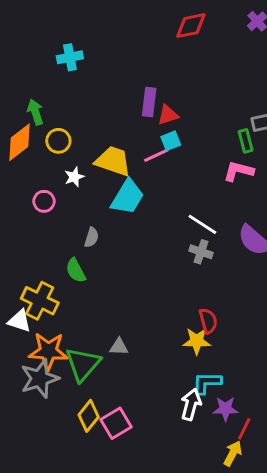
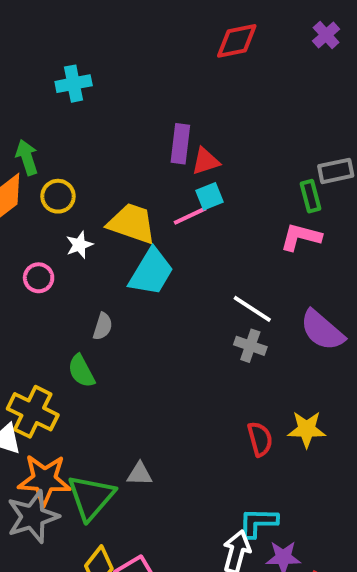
yellow star: (197, 341) -> (307, 429), moved

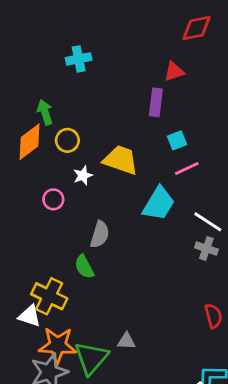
red triangle: (206, 161) -> (174, 72), moved
pink line: (190, 216) -> (187, 168), moved
cyan trapezoid: (151, 272) -> (159, 204), moved
gray semicircle: (103, 326) -> (100, 234), size x1.4

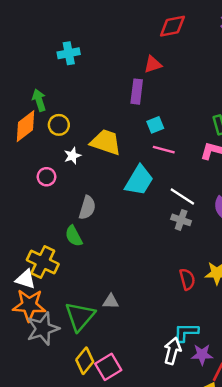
pink line: (187, 168) -> (164, 150), turned 40
orange star: (58, 345) -> (29, 305), moved

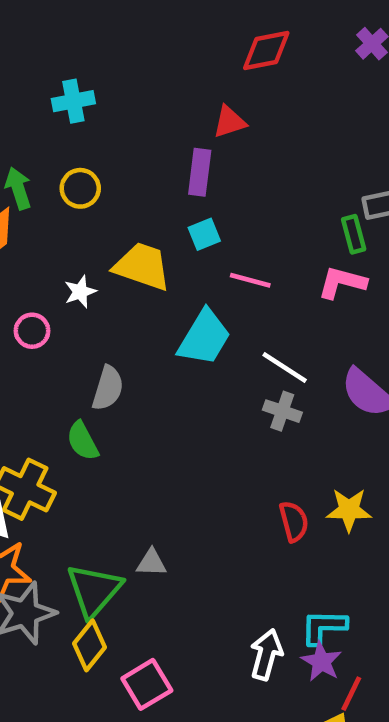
yellow circle: (59, 125) -> (80, 188), moved
cyan square: (155, 125) -> (204, 234), moved
cyan L-shape: (186, 332) -> (324, 627), moved
purple star: (202, 355) -> (321, 661), turned 30
yellow diamond: (85, 361) -> (89, 645), moved

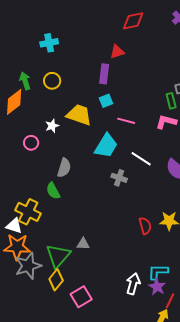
gray cross: (282, 411) -> (119, 178), moved

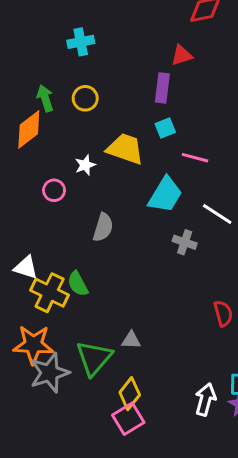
green semicircle: (53, 191) -> (78, 284), moved
white triangle: (14, 226) -> (26, 267), moved
yellow diamond: (56, 280) -> (130, 394), moved

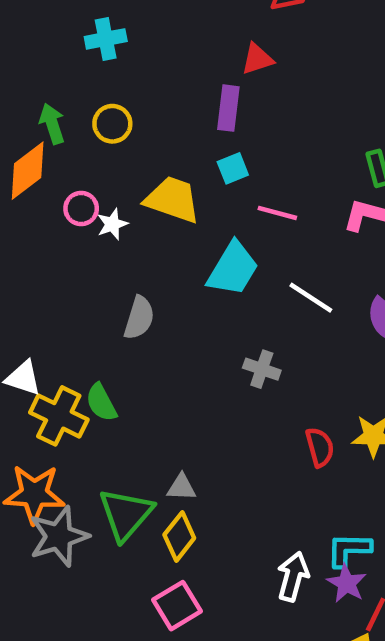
pink circle: (54, 190) -> (81, 208), moved
gray cross: (185, 242) -> (262, 369), moved
yellow diamond: (130, 394) -> (179, 536), moved

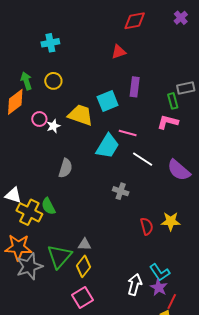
purple rectangle: (228, 108) -> (135, 87), moved
cyan square: (233, 168) -> (108, 101), size x1.5
pink line: (277, 213) -> (128, 133), moved
cyan L-shape: (349, 550) -> (160, 272), turned -125

